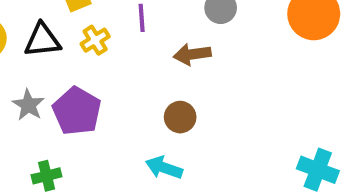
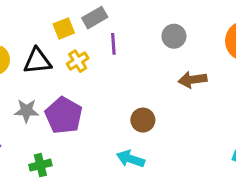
brown arrow: (192, 54) -> (193, 80), moved
gray star: (28, 105) -> (26, 111), turned -30

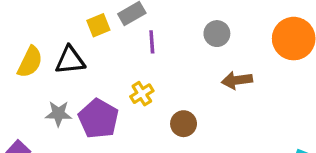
yellow cross: (78, 61) -> (142, 94), moved

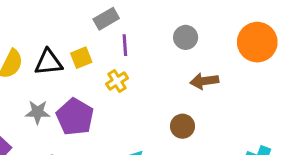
yellow square: (98, 25) -> (81, 58), moved
yellow cross: (142, 94) -> (117, 81), moved
brown circle: (184, 124) -> (182, 126), moved

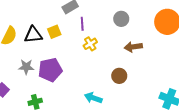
yellow cross: (117, 81) -> (90, 44), moved
purple pentagon: (75, 117) -> (50, 70), turned 30

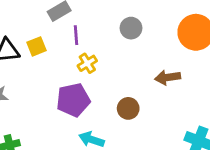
brown arrow: (133, 47) -> (168, 77), moved
purple pentagon: (50, 70) -> (73, 100), moved

